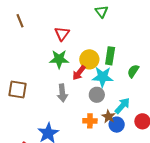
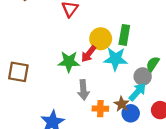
green star: (59, 59) -> (69, 62), moved
green semicircle: (133, 71) -> (153, 64), moved
gray arrow: (62, 93) -> (83, 90), moved
gray circle: (97, 95) -> (143, 76), moved

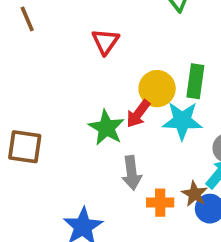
green star: (69, 62) -> (106, 128), turned 30

